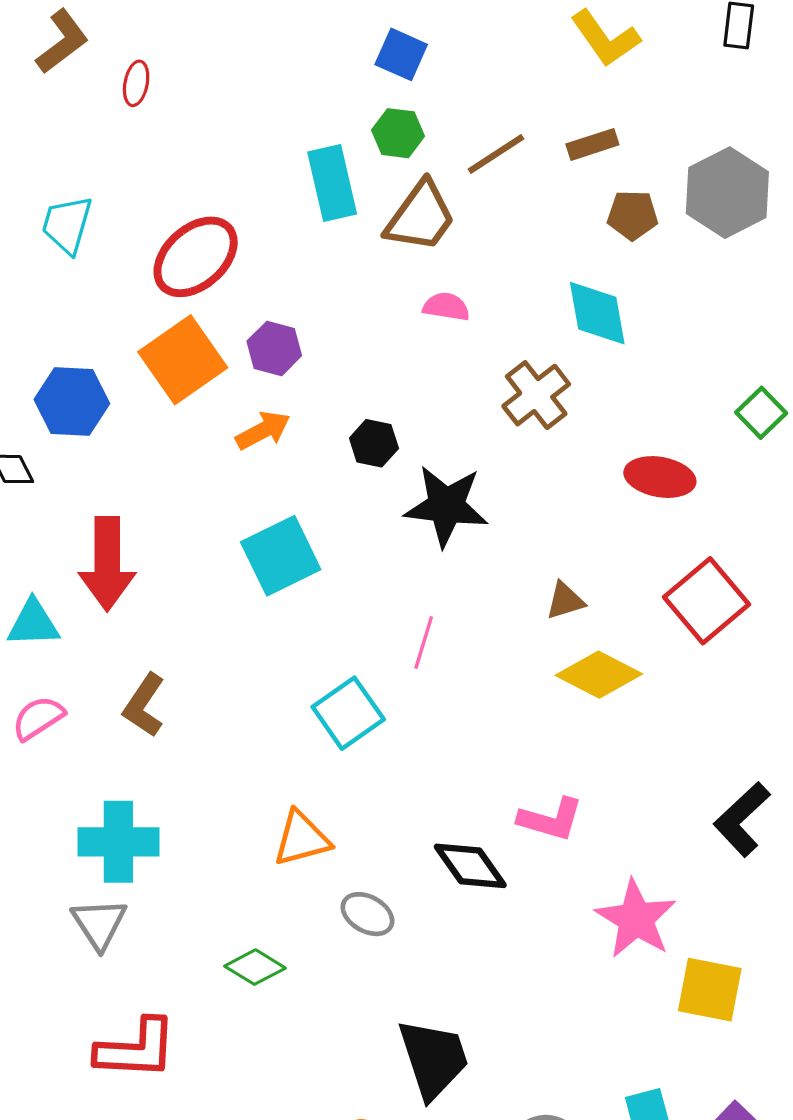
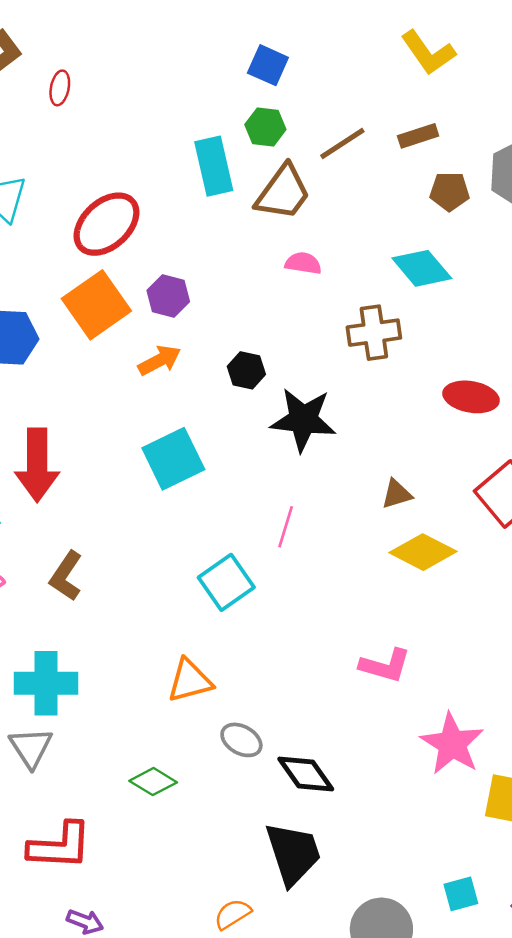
cyan diamond: (597, 313) -> (422, 268), turned -30
brown cross: (536, 395) -> (374, 333), turned 30
black diamond: (470, 866) -> (306, 774), moved

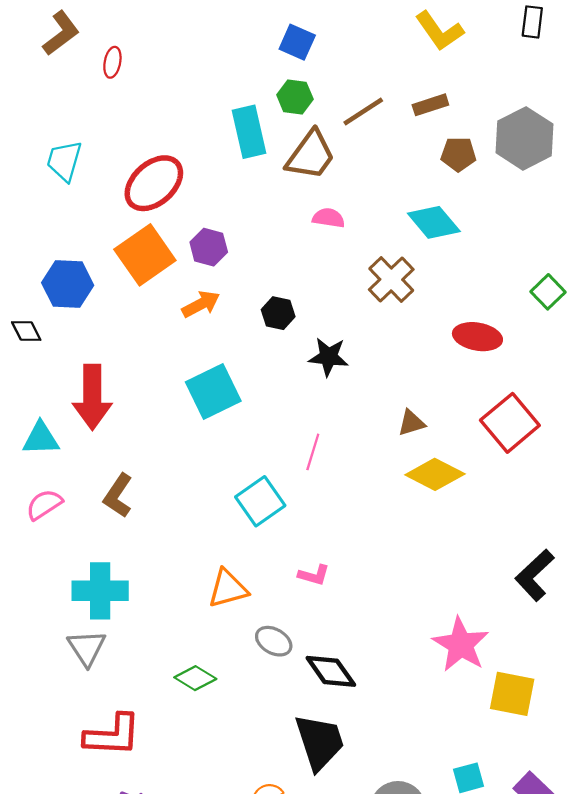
brown cross: (374, 333) -> (391, 280), turned -36
black star: (303, 420) -> (329, 357), size x0.7
pink L-shape: (385, 666) -> (314, 575), moved, size x0.7

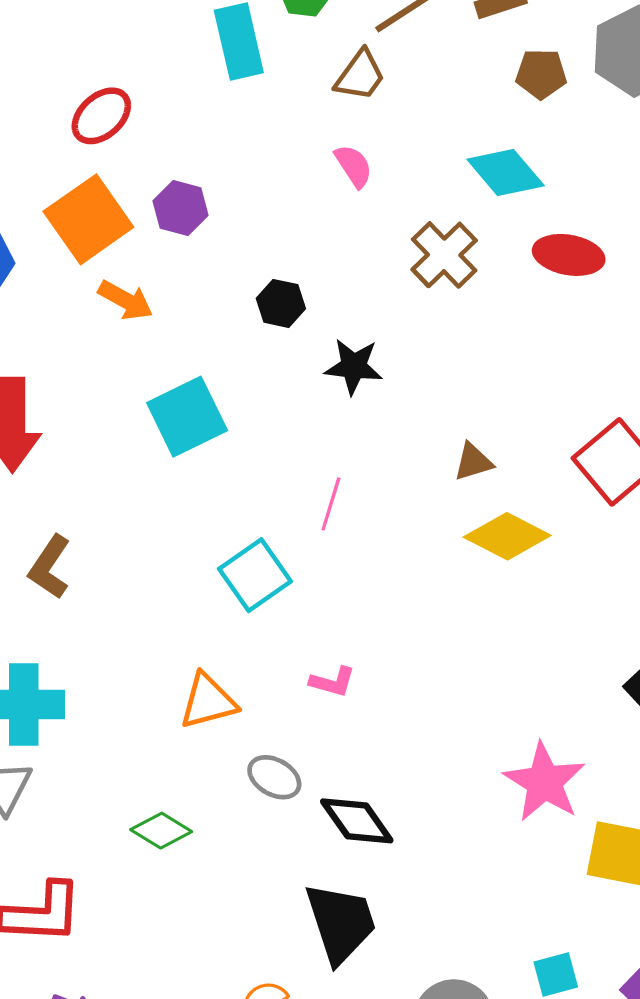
brown trapezoid: (311, 155) -> (360, 75), moved, size x0.7
red ellipse: (154, 183) -> (101, 116), size x0.7
pink semicircle: (329, 218) -> (354, 166), turned 48
orange arrow: (201, 304) -> (126, 300), moved, turned 57
red ellipse: (477, 337) -> (569, 255), moved

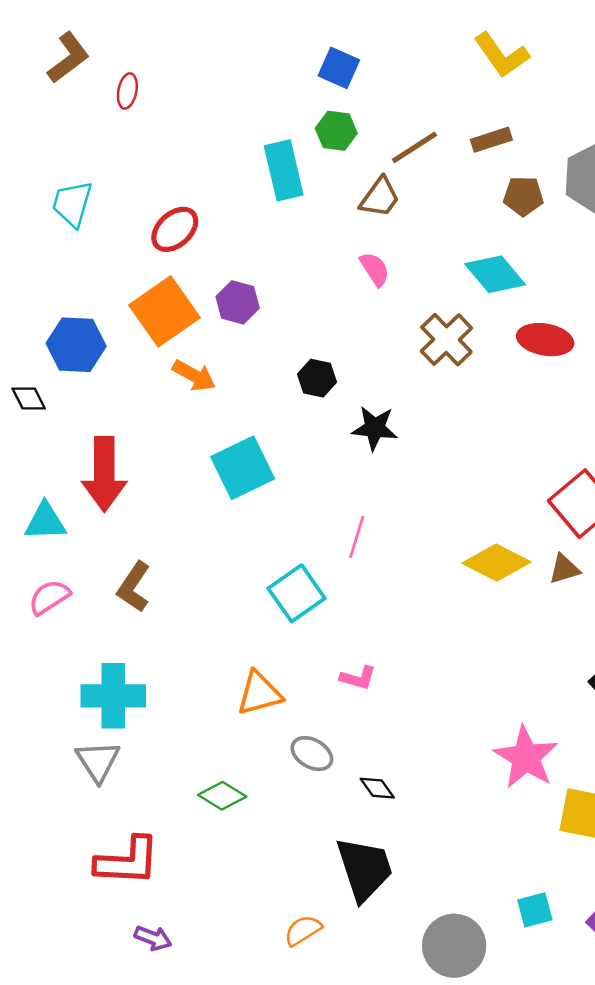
brown triangle: (473, 462) -> (564, 569), moved
black diamond: (357, 821) -> (377, 788), size x0.6

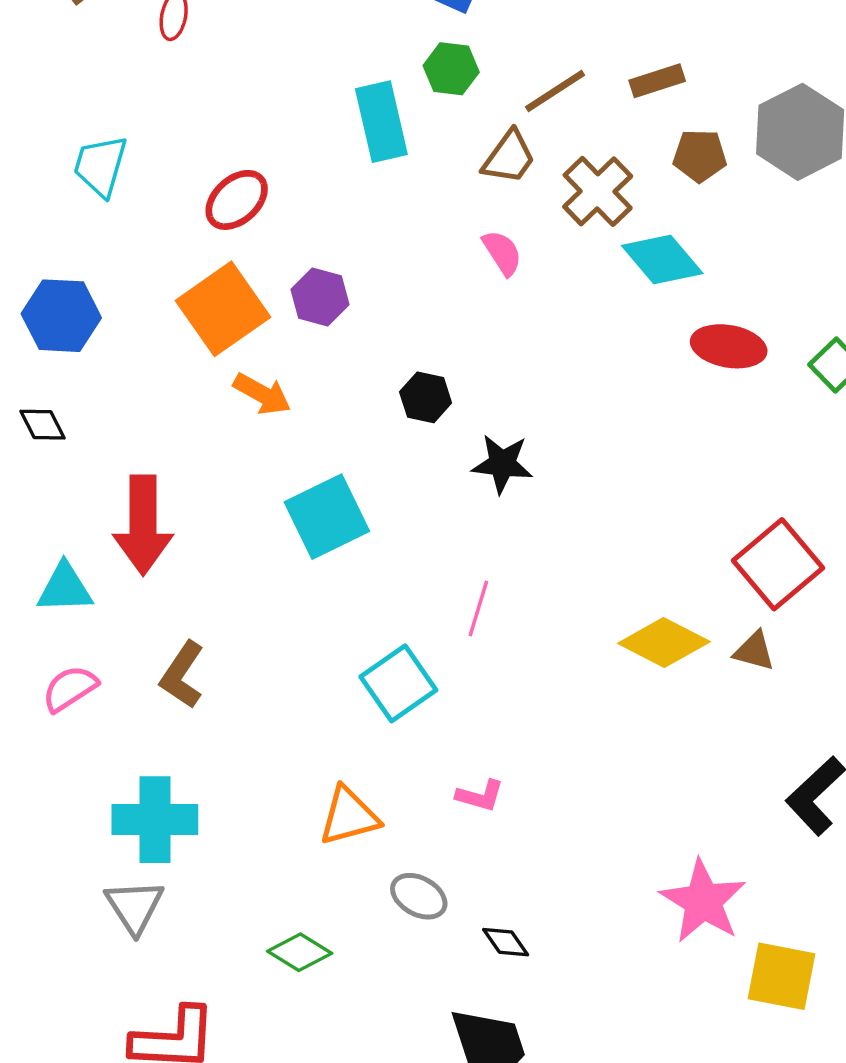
brown cross: (446, 340) -> (598, 191), moved
blue hexagon: (76, 345) -> (61, 316), moved
brown triangle: (564, 569) -> (754, 651), turned 32

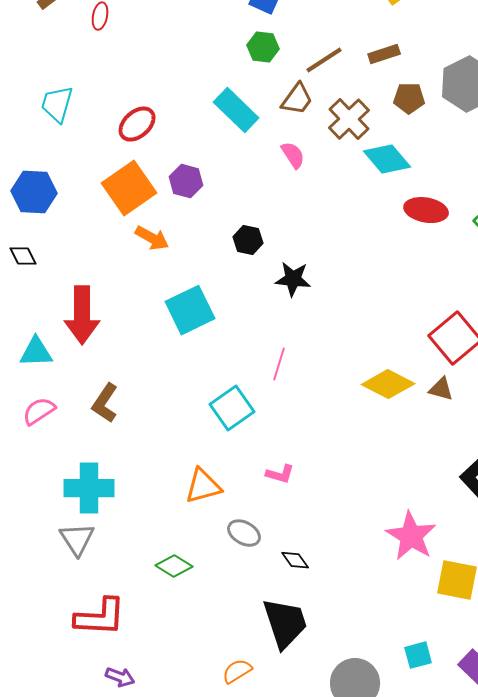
cyan rectangle: (381, 122) -> (236, 110), moved, turned -33

